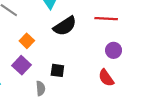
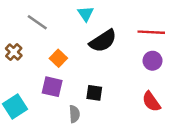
purple circle: (114, 50) -> (152, 61), moved
purple square: (22, 65) -> (52, 87), turned -30

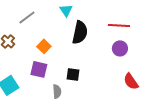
gray line: (37, 22) -> (27, 17), turned -72
black semicircle: (103, 41) -> (80, 32), turned -45
red semicircle: (151, 102) -> (131, 81), moved

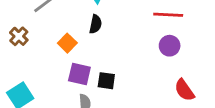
black semicircle: (80, 32) -> (96, 24), moved, size x0.6
purple square: (39, 69) -> (79, 74), moved

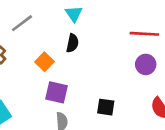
black square: (106, 81) -> (106, 107), moved

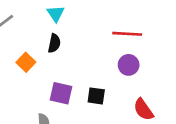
purple square: (57, 92) -> (61, 93), moved
black square: (106, 107) -> (96, 96), moved

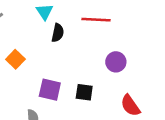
red line: (127, 34) -> (96, 20), moved
black semicircle: (54, 43) -> (58, 33), moved

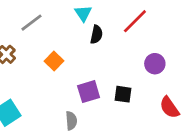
red line: (96, 20) -> (135, 21), turned -48
purple square: (50, 90) -> (89, 92), turned -30

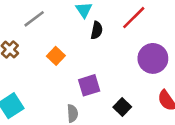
purple circle: (155, 64) -> (153, 58), size x1.5
black square: (123, 94) -> (122, 107), moved, turned 36

